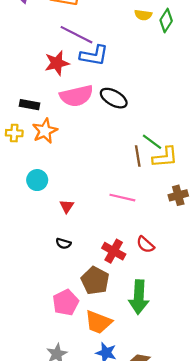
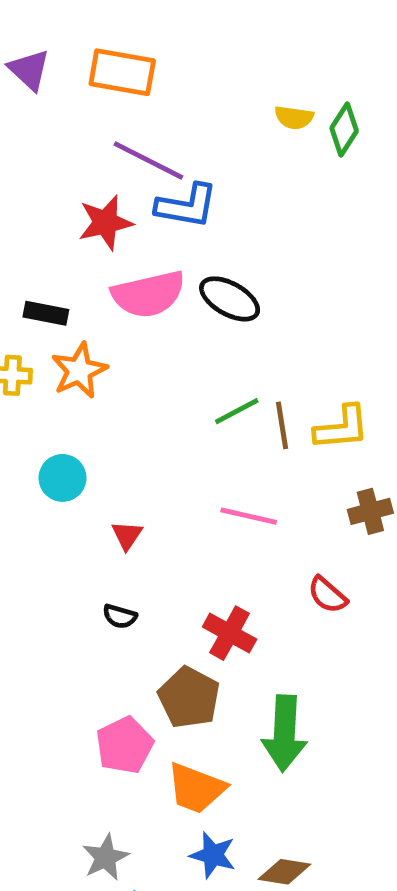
green line: (152, 142) -> (237, 411), moved, turned -65
red semicircle: (145, 245) -> (327, 595), moved

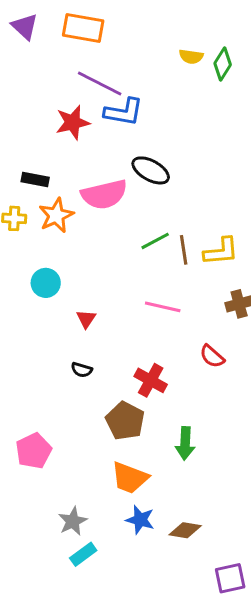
pink semicircle: (148, 294) -> (104, 194), moved
green arrow: (284, 733) -> (185, 443), size x0.7
pink pentagon: (125, 745) -> (34, 451), moved

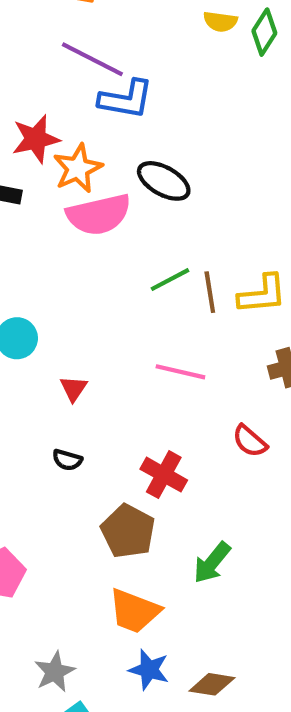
red star: (73, 122) -> (36, 139), moved
orange star: (56, 215) -> (78, 168), moved
green arrow: (185, 443) -> (212, 563), turned 36

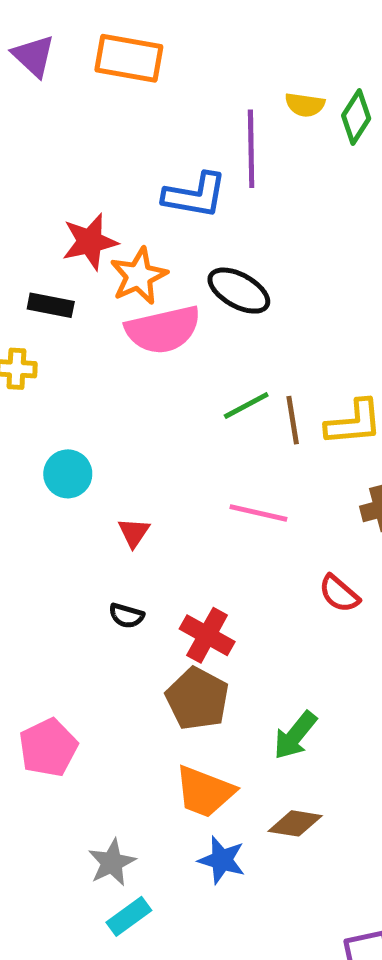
purple line: (92, 59) -> (251, 149), moved, turned 62
red cross: (164, 475) -> (207, 635), moved
brown diamond: (212, 684) -> (295, 823), moved

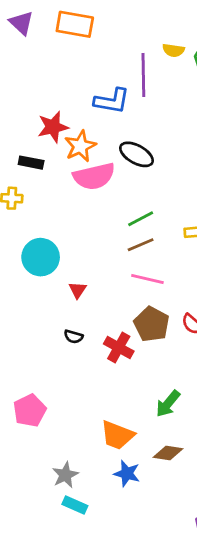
brown line: (293, 420) -> (141, 245), moved, turned 76
cyan circle: (68, 474) -> (41, 257), size x1.4
brown pentagon: (197, 699) -> (152, 324), moved
cyan rectangle: (129, 916) -> (75, 505), turned 60

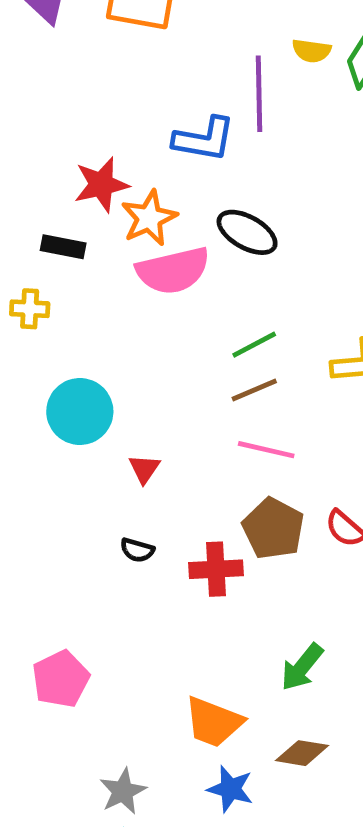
red cross: (119, 348) -> (216, 569), turned -32

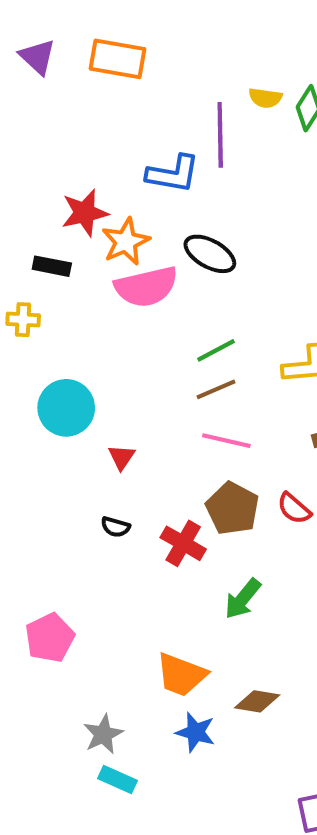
red cross: (216, 569) -> (183, 543), turned 33
green arrow: (302, 667) -> (243, 599), moved

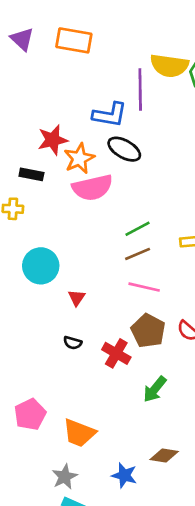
yellow semicircle: (265, 98) -> (169, 66), size x1.8
black ellipse: (210, 254) -> (124, 149), moved
orange trapezoid: (181, 675) -> (79, 433), moved

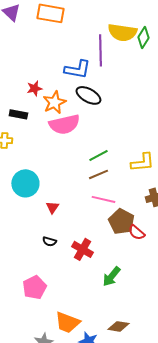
red star: (53, 140) -> (34, 88), size x0.7
brown pentagon: (148, 331) -> (121, 221), moved
pink pentagon: (30, 414) -> (34, 287), moved
orange trapezoid: (79, 433) -> (67, 322), moved

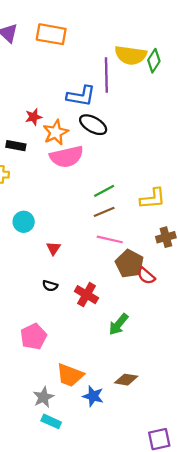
cyan circle: (25, 183) -> (24, 222), size x0.7

